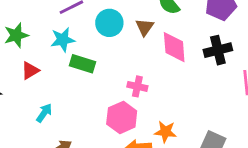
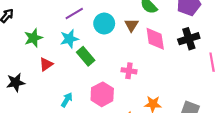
green rectangle: (82, 64) -> (86, 56), turned 36
cyan arrow: (44, 113) -> (67, 100), moved
pink hexagon: (122, 117) -> (102, 94), moved

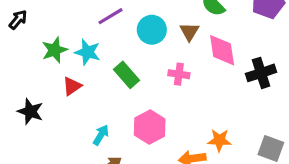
cyan star: (69, 39) -> (88, 52), moved, turned 30
black cross: (189, 39) -> (261, 73), moved
pink cross: (129, 71) -> (179, 74), moved
black star: (16, 82) -> (30, 111), turned 30

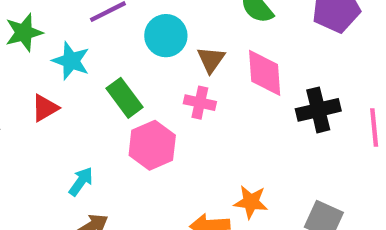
brown triangle: (189, 32) -> (211, 60), moved
green star: (55, 50) -> (24, 32), moved
pink hexagon: (150, 127) -> (152, 145), moved

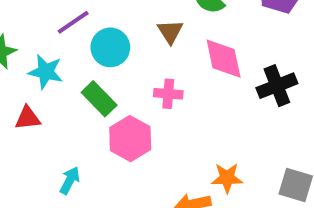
cyan circle: (166, 36) -> (110, 47), moved
brown triangle: (211, 60) -> (170, 32), moved
red triangle: (45, 108) -> (28, 118), turned 32

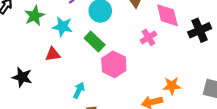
pink cross: (168, 94) -> (149, 37), moved, turned -35

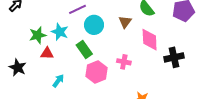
green star: (35, 16) -> (38, 35), moved
pink cross: (149, 37) -> (124, 62), moved, turned 32
cyan arrow: (79, 90) -> (58, 81), moved

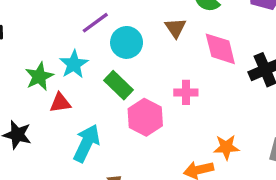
cyan star: (60, 32) -> (74, 64), turned 30
cyan arrow: (58, 81) -> (87, 143), size x1.6

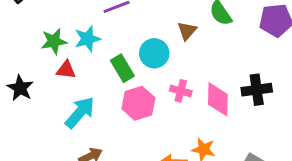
cyan circle: (127, 42) -> (154, 53), moved
pink diamond: (220, 49) -> (218, 99), moved

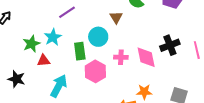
green rectangle: (122, 68) -> (80, 51), turned 36

